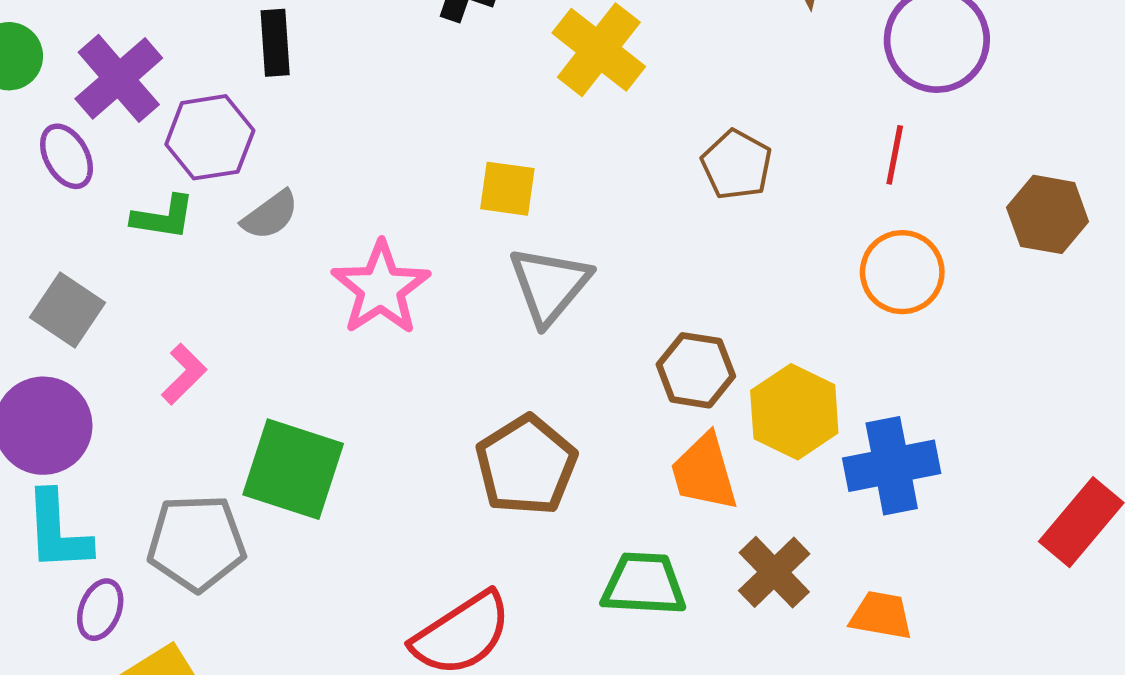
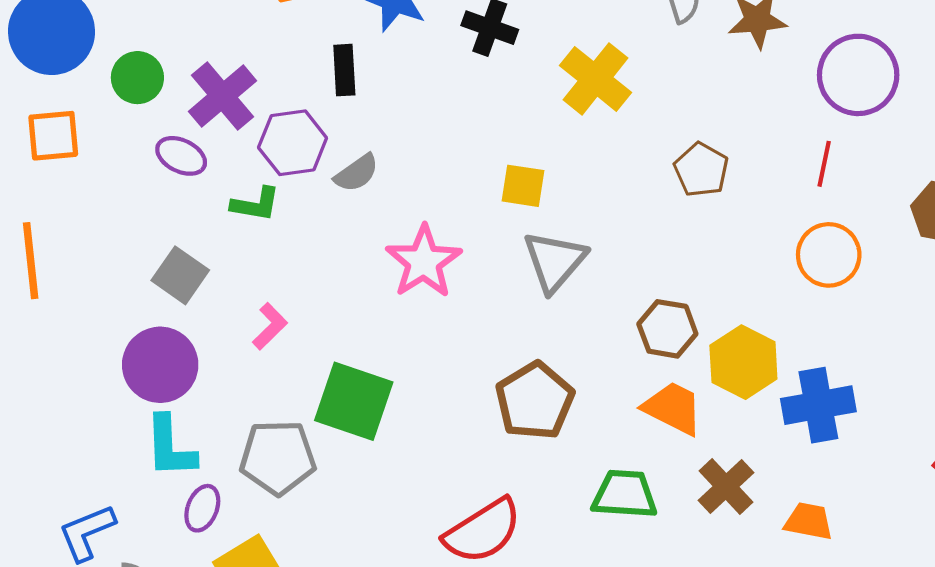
purple ellipse: (67, 156) -> (181, 156), turned -36
gray semicircle: (270, 215) -> (357, 173), moved
orange trapezoid: (704, 472) -> (673, 408), turned 132

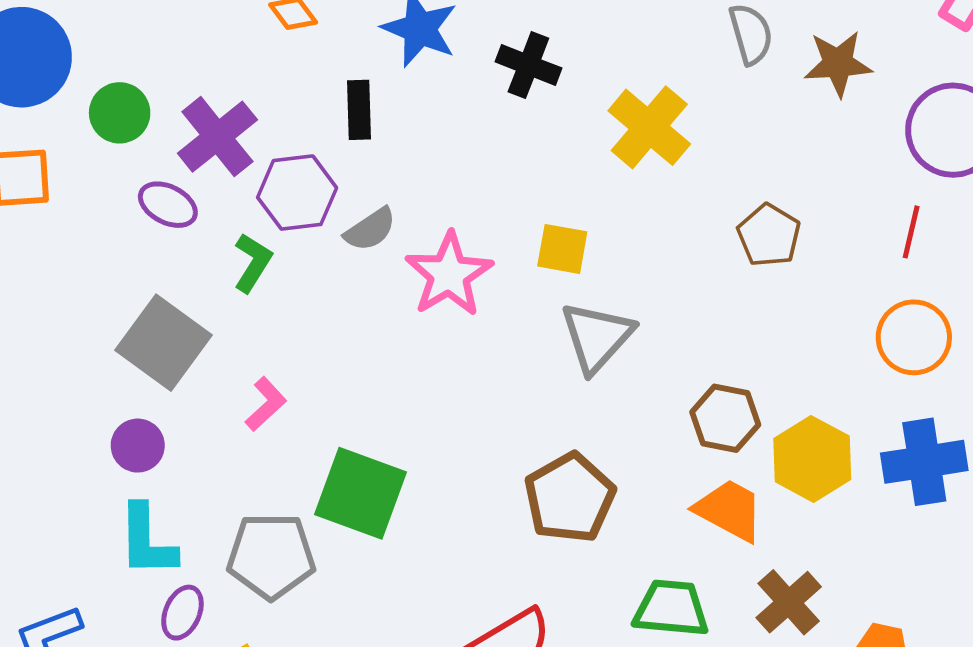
green L-shape: (256, 204) -> (253, 263), turned -69
pink star: (424, 262) -> (449, 274), moved
gray square: (180, 275) -> (163, 343), size x1.4
purple circle: (160, 365) -> (138, 446), size x0.6
blue cross: (818, 405) -> (924, 462), moved

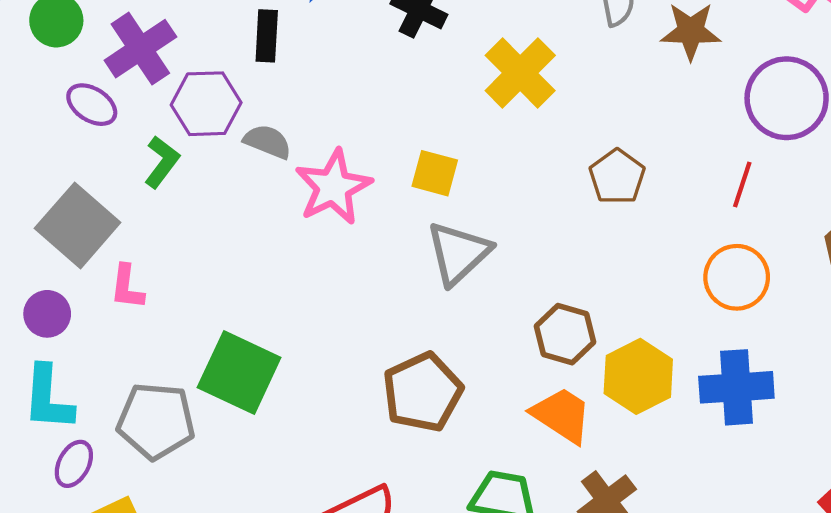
gray semicircle: (370, 229) -> (268, 142), turned -129
pink L-shape: (266, 404) -> (127, 287), moved, turned 135

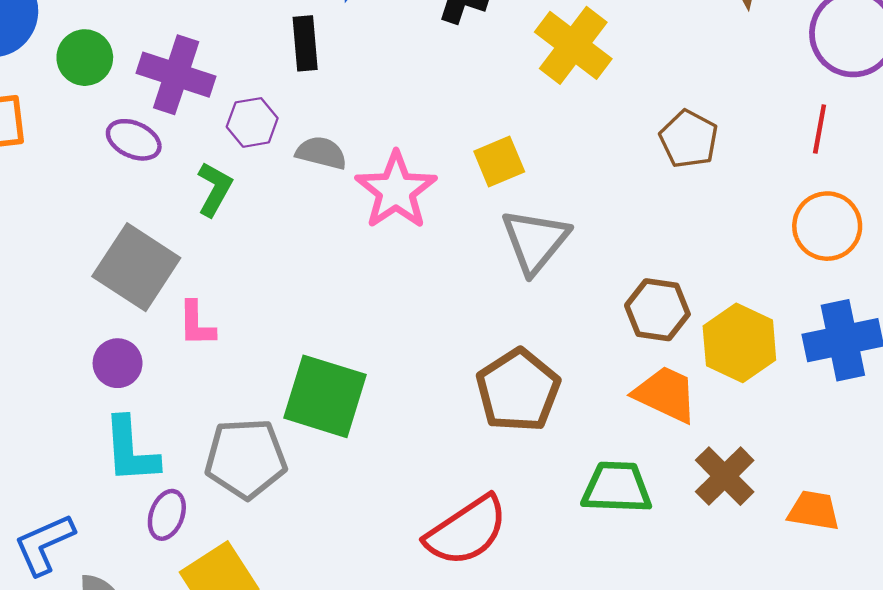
purple cross: (140, 49) -> (176, 75), turned -30
purple hexagon: (206, 104) -> (252, 122), size x0.7
yellow square: (435, 173) -> (499, 162), turned -30

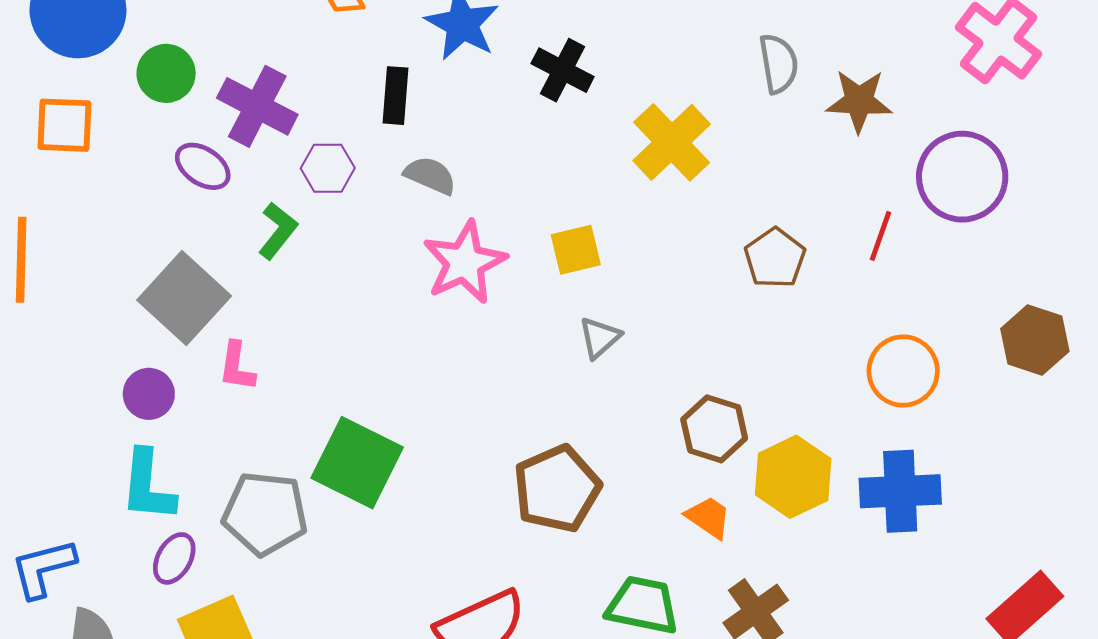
red line: (820, 129) -> (880, 236), moved
gray semicircle: (321, 153) -> (430, 175), moved
gray triangle: (535, 241) -> (600, 338), size x0.6
orange trapezoid: (666, 394) -> (708, 517), size x0.7

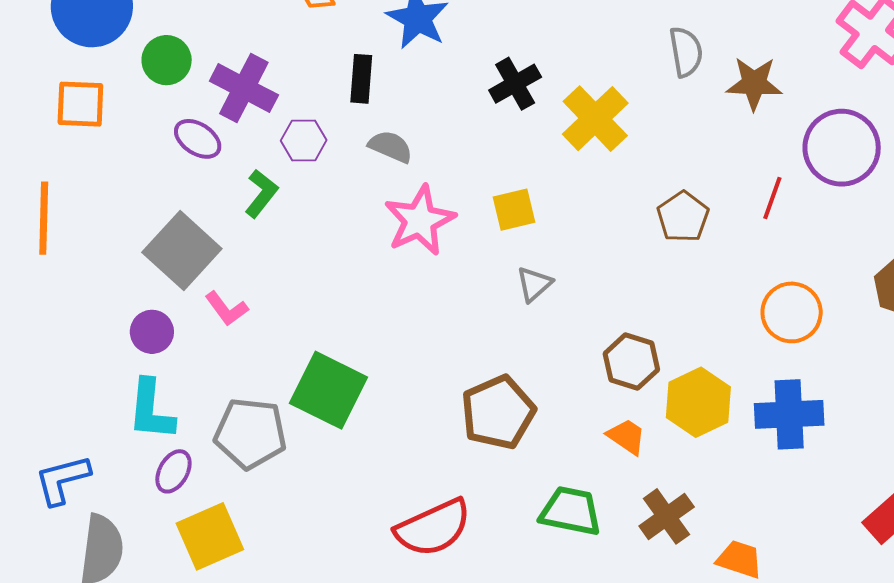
black cross: (563, 70) -> (515, 84), moved, turned 33
pink L-shape: (237, 366) -> (226, 309), turned -45

